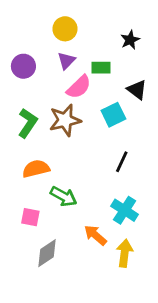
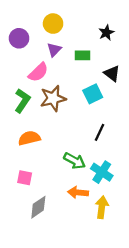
purple circle: (23, 66) -> (19, 38), moved
pink semicircle: (79, 87) -> (38, 72), moved
green arrow: (64, 196) -> (75, 161), moved
orange arrow: (95, 235) -> (78, 193), turned -36

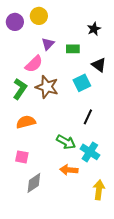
yellow circle: (53, 24) -> (39, 16), moved
purple circle: (19, 38) -> (15, 22), moved
brown star: (53, 98) -> (47, 87), turned 30
yellow arrow: (102, 207) -> (99, 190), moved

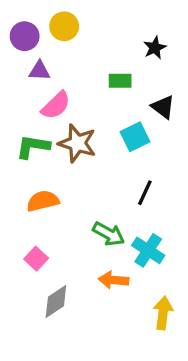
purple triangle: (48, 44) -> (39, 71), moved, turned 48
green L-shape: (20, 89) -> (33, 147), turned -115
pink square: (22, 157) -> (36, 259), turned 32

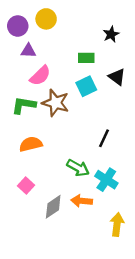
cyan square: (135, 137) -> (86, 86), moved
gray diamond: (56, 301) -> (53, 207), moved

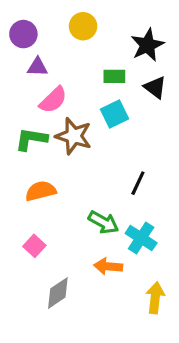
yellow circle: (46, 19) -> (83, 26), moved
black star: (111, 34) -> (147, 45), size x1.5
black triangle: (117, 77) -> (155, 87), moved
gray diamond: (53, 207) -> (58, 293), moved

